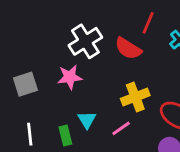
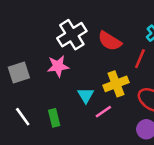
red line: (148, 23) -> (140, 59), moved
cyan triangle: (87, 120) -> (86, 95), moved
white line: (30, 134) -> (23, 117), turned -30

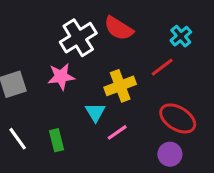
red semicircle: (110, 41) -> (119, 28), moved
red line: (140, 59) -> (162, 67), turned 30
yellow cross: (116, 84) -> (120, 86), moved

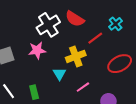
red line: (162, 67) -> (95, 38), moved
red ellipse: (178, 118) -> (120, 64), moved, turned -60
pink line: (117, 132) -> (83, 87), moved

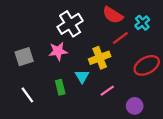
red semicircle: (75, 19) -> (113, 15), moved
green rectangle: (34, 92) -> (60, 87), moved

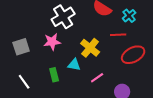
red line: (120, 38) -> (118, 35), moved, turned 35
yellow cross: (100, 58) -> (90, 48), turned -30
cyan triangle: (82, 76) -> (74, 65), turned -48

